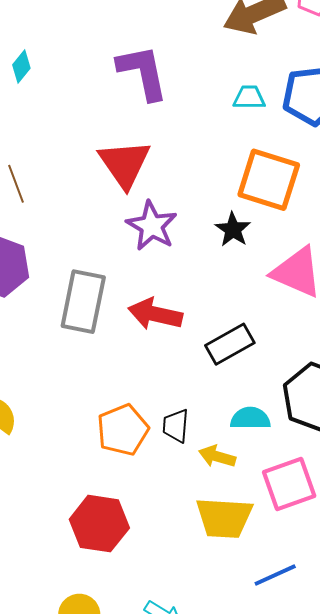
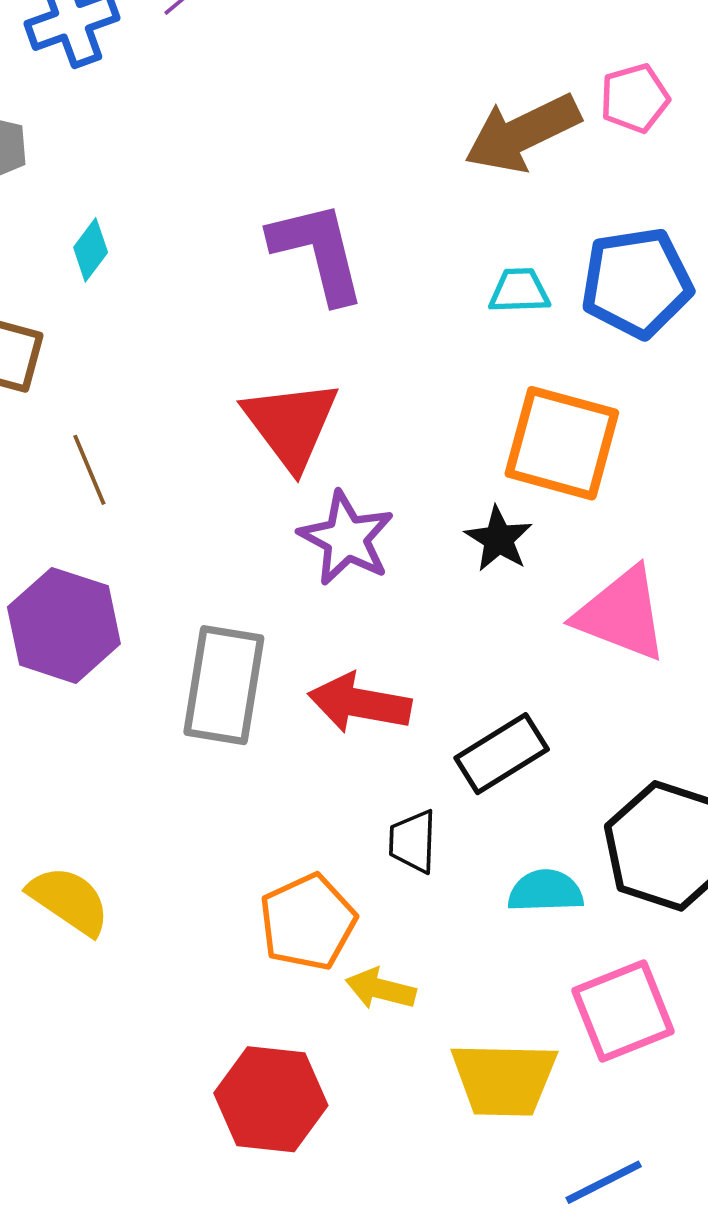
black trapezoid: (176, 426) -> (413, 841), moved
yellow arrow: (217, 456) -> (381, 989), moved

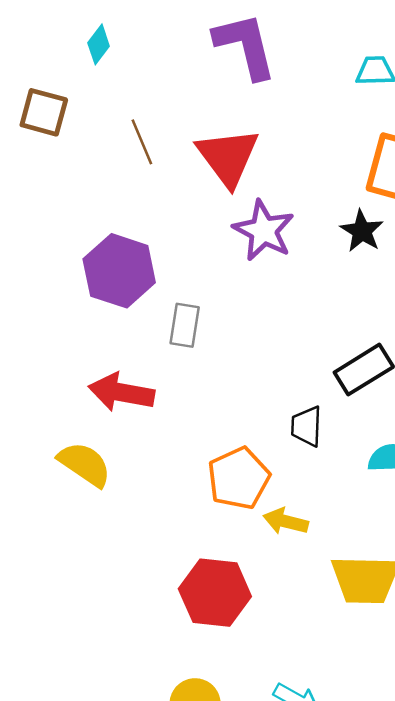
brown line: (89, 470) -> (142, 142), moved
purple hexagon: (64, 625) -> (119, 271), moved
gray rectangle: (224, 685) -> (185, 325), size x0.6
red arrow: (360, 703) -> (121, 392), moved

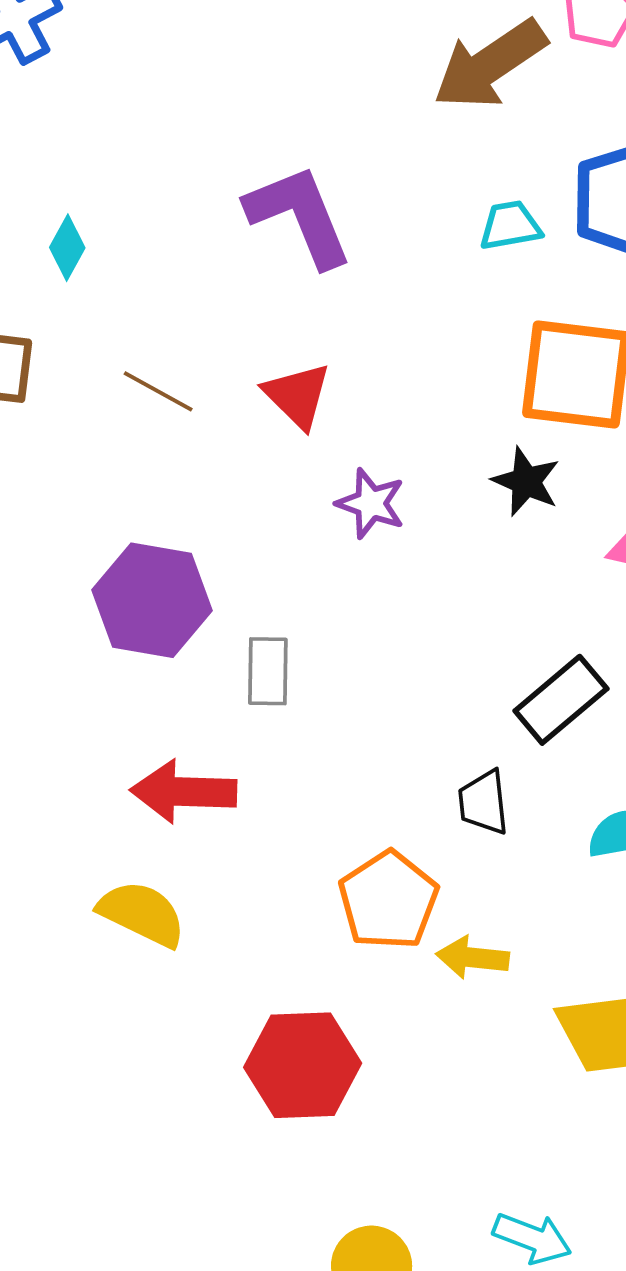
brown line: (142, 142) -> (158, 391), turned -30
red triangle: (228, 157) -> (297, 395), size x0.7
purple star: (264, 231) -> (371, 503), size x0.7
red hexagon: (215, 593) -> (303, 1065), moved

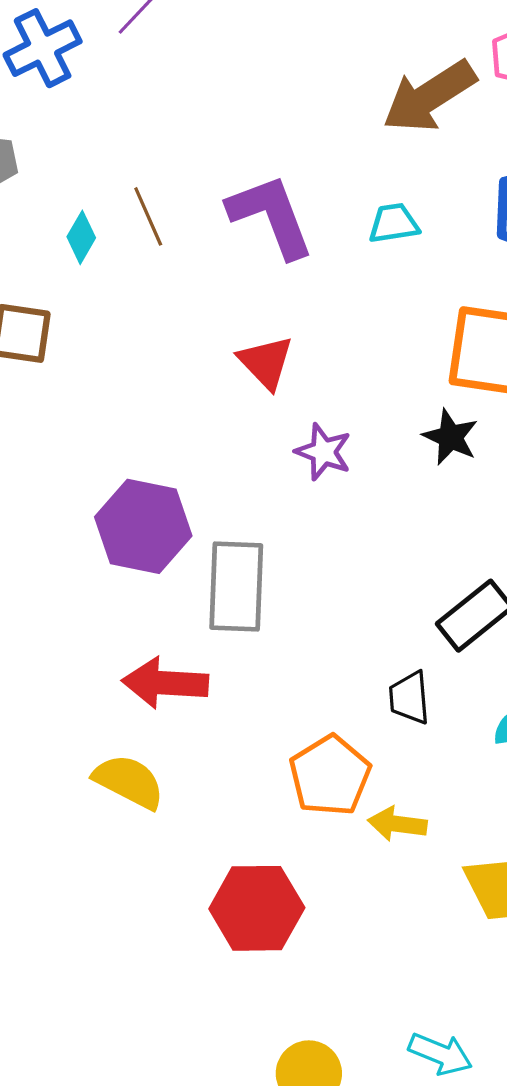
cyan trapezoid: (510, 226) -> (394, 223), moved
brown line: (158, 391) -> (148, 216), moved, turned 36
gray rectangle: (268, 671) -> (236, 587), size x1.6

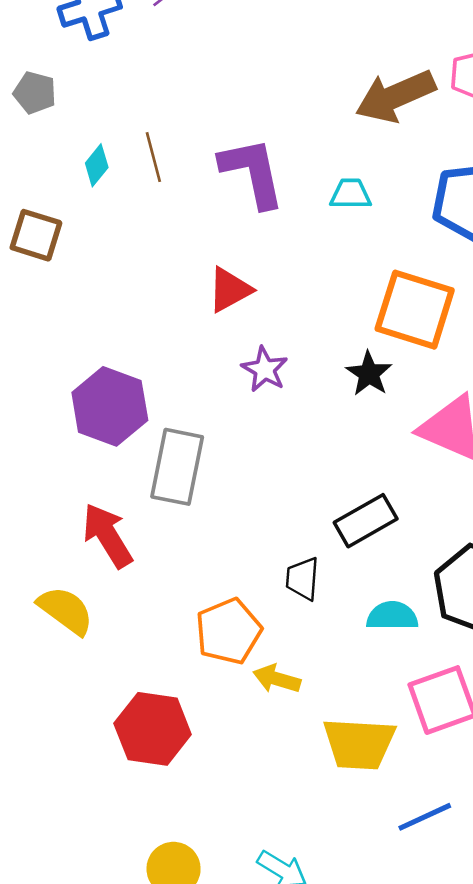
red triangle: (266, 362) -> (230, 290), turned 36
red arrow: (165, 683) -> (108, 536), turned 46

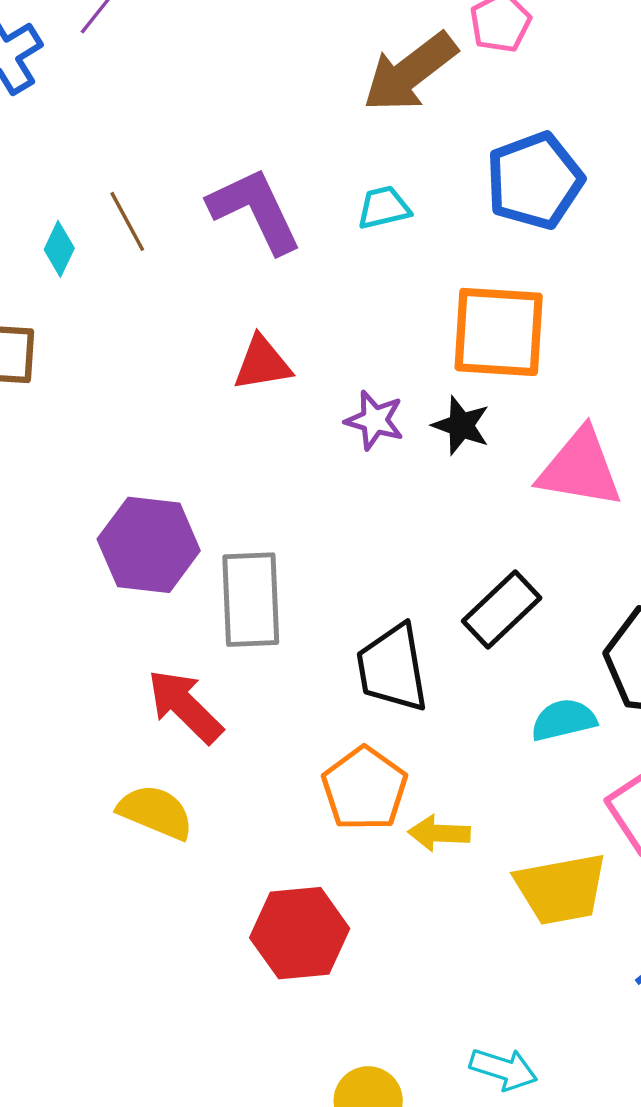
red triangle: (230, 290) -> (262, 363), turned 33
purple star: (265, 369) -> (375, 420), moved
black trapezoid: (303, 579) -> (392, 668), moved, size x1.6

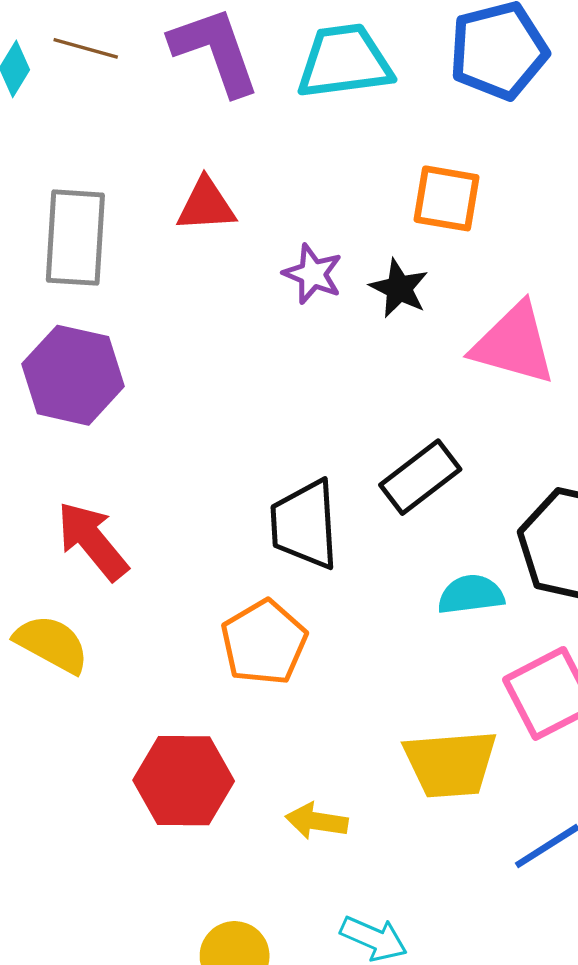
cyan trapezoid: (384, 208) -> (344, 62), size x1.8
brown line: (127, 221) -> (86, 48), turned -52
orange square: (499, 332) -> (447, 198), size x0.7
gray rectangle: (251, 600) -> (75, 238), moved
yellow arrow: (439, 833) -> (317, 821), moved

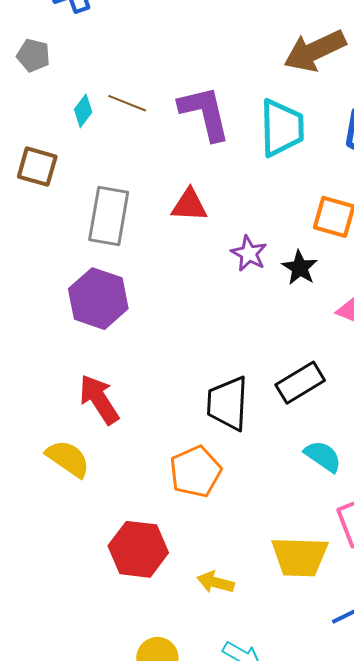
cyan trapezoid: (344, 62) -> (282, 128), turned 90
cyan semicircle: (471, 595) -> (323, 456), turned 36

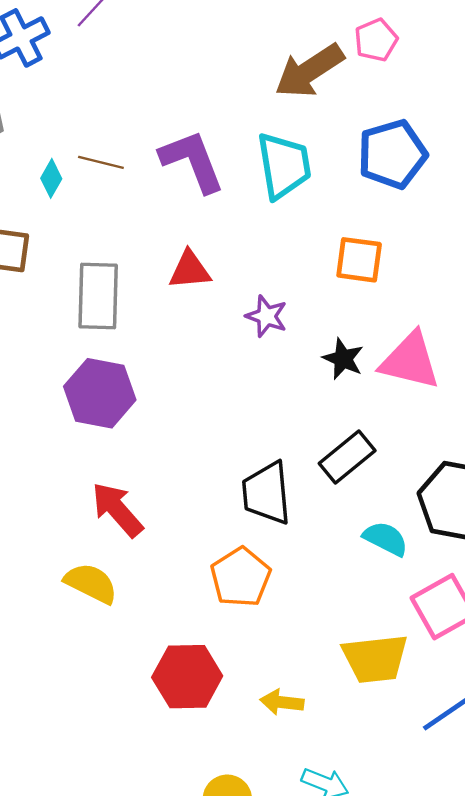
black star: (300, 268) -> (343, 359), moved

